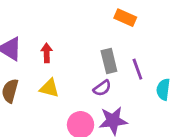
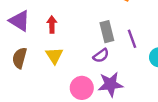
yellow triangle: (49, 88) -> (54, 56), turned 42

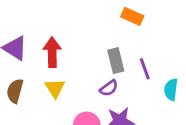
red arrow: (52, 24) -> (52, 52), size x1.5

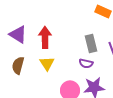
purple semicircle: (109, 88) -> (86, 63), turned 48

